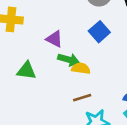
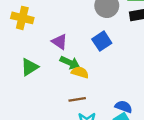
green triangle: (26, 71) -> (30, 67), turned -48

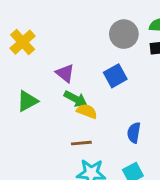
yellow cross: (22, 18) -> (23, 42), turned 30
blue semicircle: (124, 107) -> (134, 133), moved, turned -105

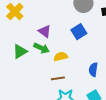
green arrow: (76, 99) -> (42, 48), moved
yellow semicircle: (87, 111) -> (61, 57), turned -32

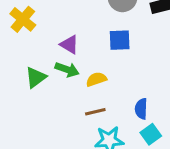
blue square: (79, 32) -> (120, 40), turned 35
blue semicircle: (93, 70) -> (141, 109), moved

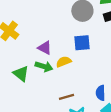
green triangle: (36, 77) -> (21, 74), turned -42
yellow semicircle: (96, 79) -> (64, 62), moved

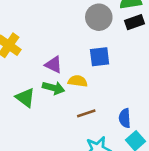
yellow semicircle: (64, 62) -> (78, 81), turned 32
brown line: (67, 97) -> (86, 113), moved

